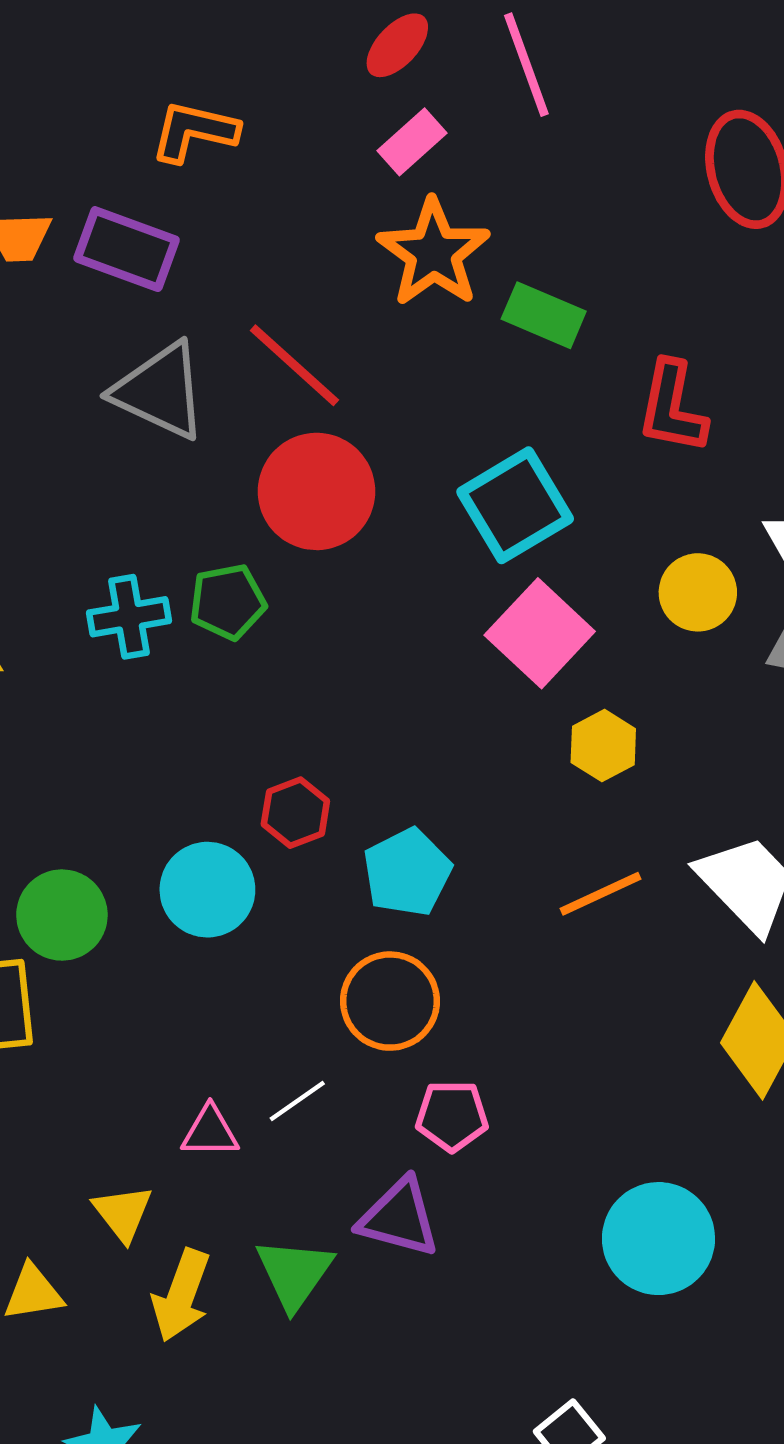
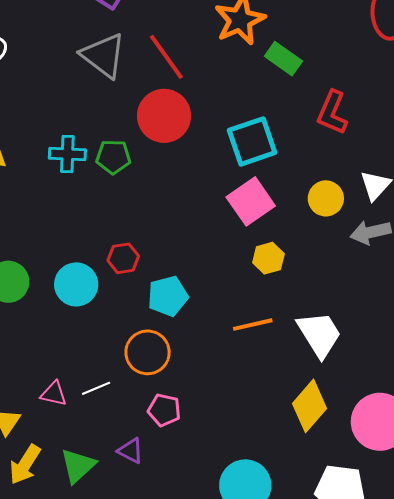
purple triangle: (399, 1218) -> (131, 451), size x0.7

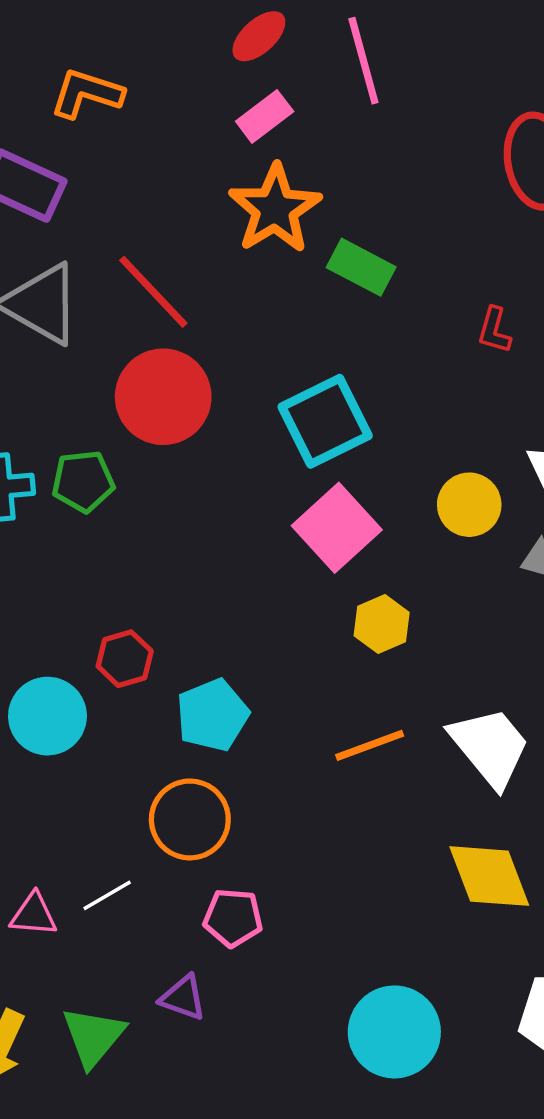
red L-shape: (332, 113) -> (494, 330), moved, size x0.6
yellow diamond: (309, 406) -> (489, 876), turned -54

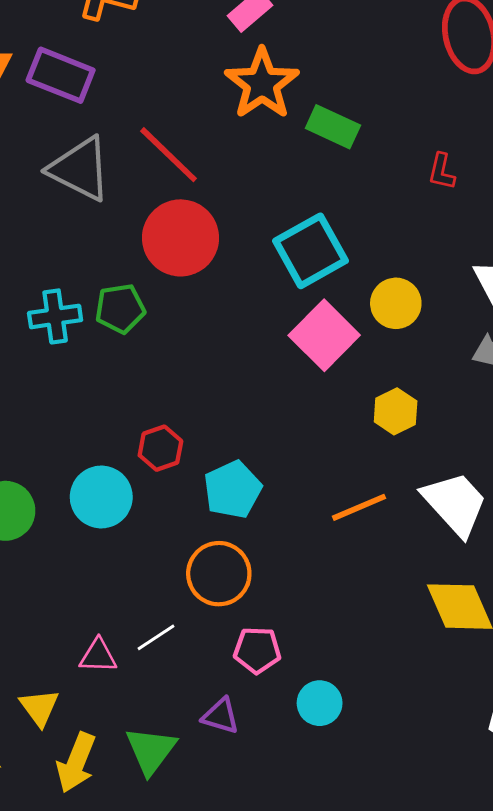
yellow circle: (469, 505) -> (396, 303), moved
yellow hexagon: (382, 624) -> (396, 411), moved
cyan circle: (394, 1032) -> (320, 703), moved, size x0.6

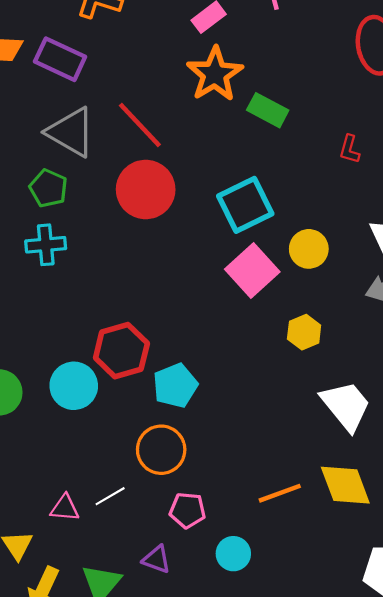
green pentagon: (120, 309) -> (48, 188), moved, turned 30
red hexagon: (160, 448) -> (121, 351), size x1.6
orange line: (359, 507) -> (280, 493), moved

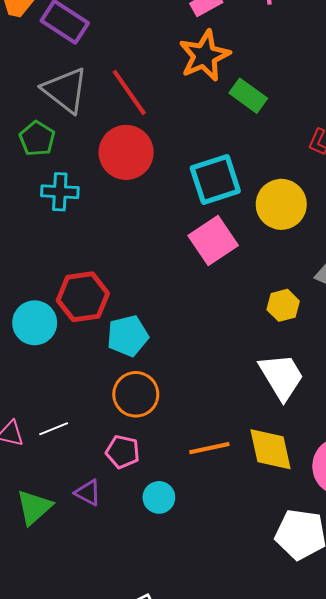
cyan cross: (46, 245) -> (60, 192), moved
yellow circle: (309, 249) -> (281, 204), moved, size x1.4
yellow hexagon: (304, 332) -> (283, 305), moved
orange circle: (161, 450) -> (136, 394), moved

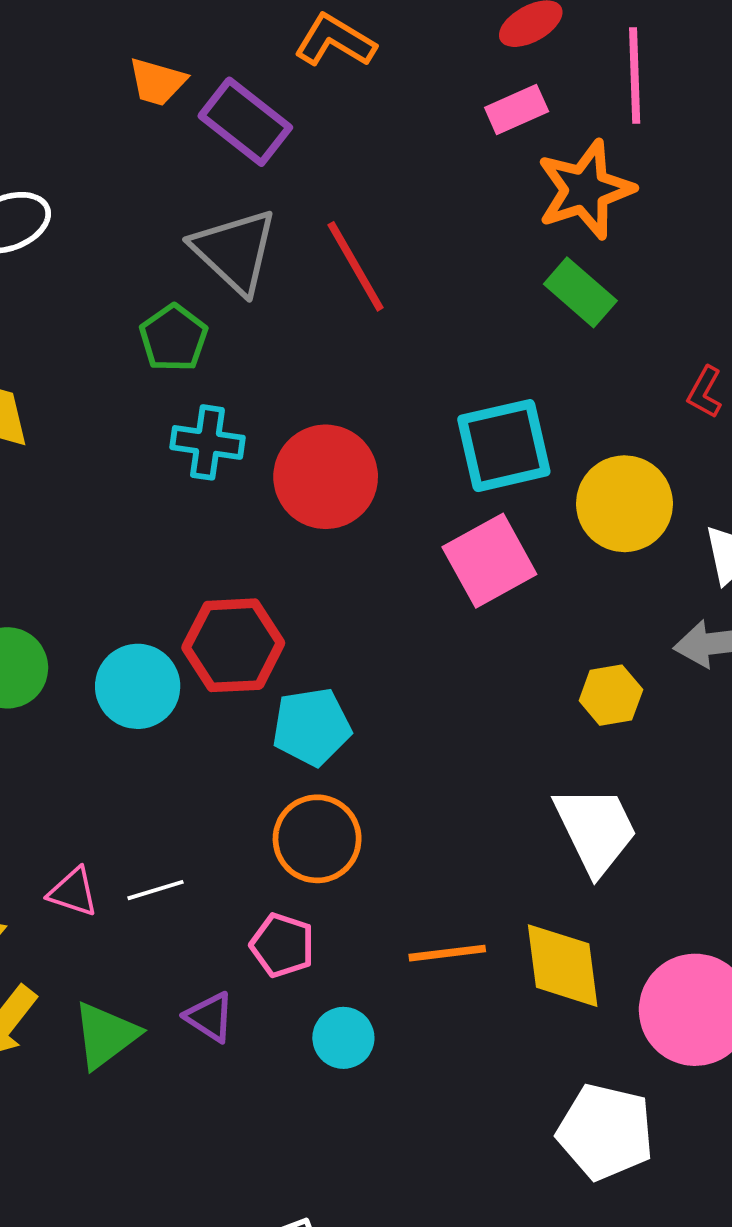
orange star: (204, 56) -> (585, 190), moved
red circle: (126, 152) -> (326, 477), moved

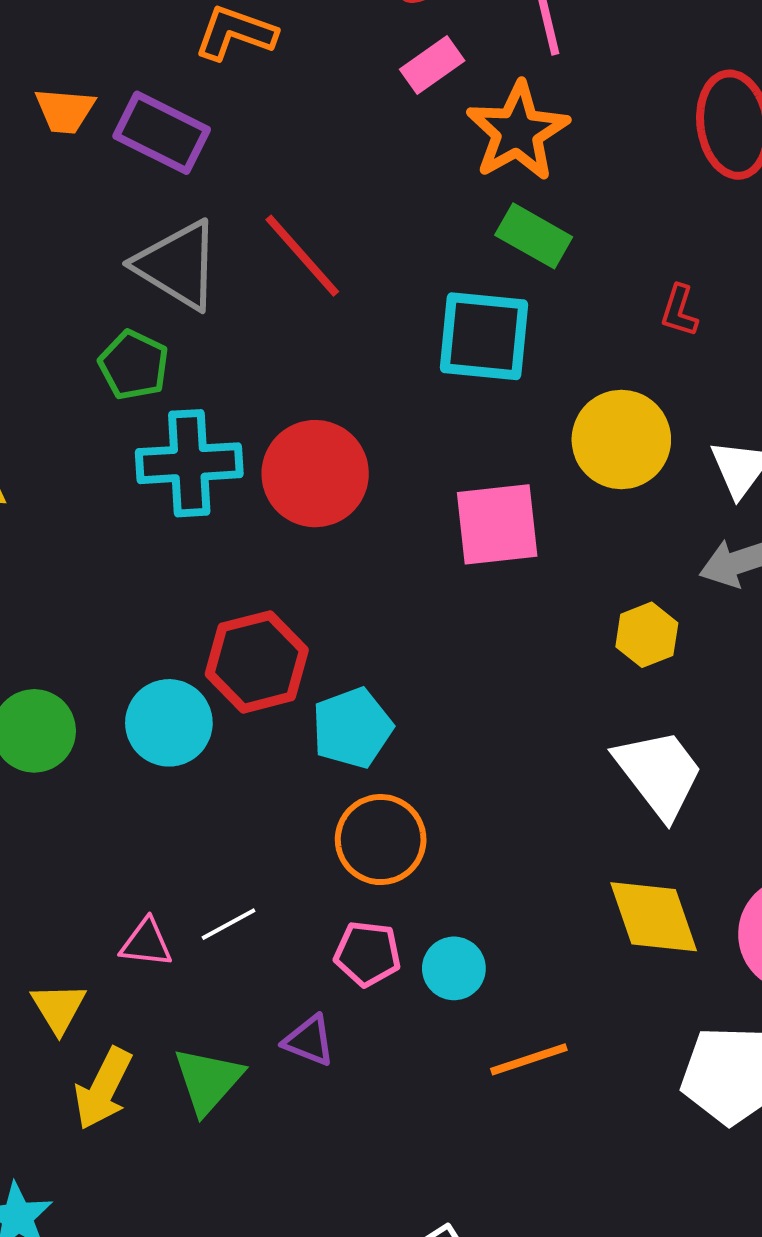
cyan cross: (207, 442) -> (189, 463), size x1.4
cyan square: (504, 446) -> (484, 336), moved, turned 30
pink square: (489, 561) -> (497, 524), turned 34
orange line: (447, 953) -> (529, 1059), moved
cyan circle: (343, 1038) -> (454, 968), moved

